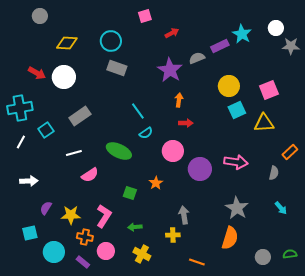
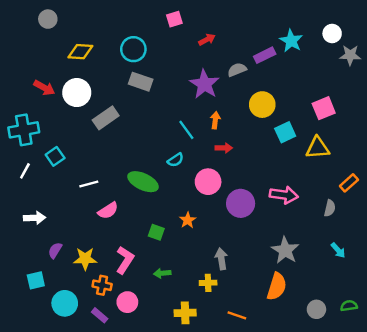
yellow circle: (229, 86) -> (262, 105), moved
cyan line: (138, 111) -> (186, 130), moved
gray rectangle: (80, 116) -> (106, 118), moved
yellow cross: (142, 254) -> (185, 313), moved, turned -30

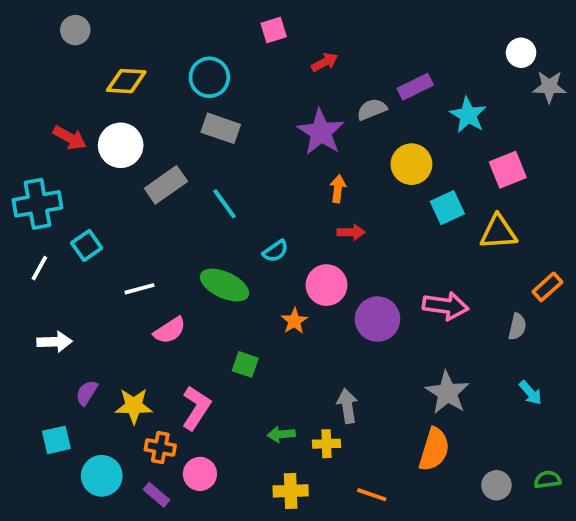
cyan star: (291, 41) -> (468, 115), moved
cyan line: (186, 130) -> (225, 204), moved
orange star: (188, 220) -> (294, 321), moved
green arrow: (162, 273) -> (281, 434), moved

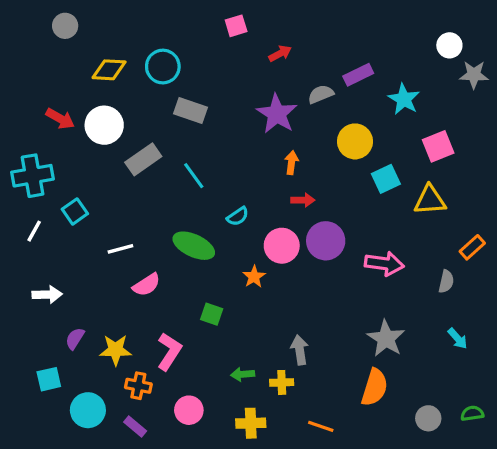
cyan circle: (209, 77) -> (163, 67), moved
purple circle: (377, 319) -> (326, 241), moved
pink circle: (200, 474) -> (189, 410), moved

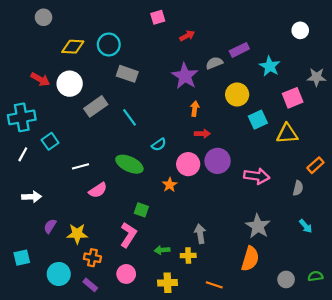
gray star: (474, 75) -> (317, 77), moved
pink L-shape: (169, 352) -> (128, 235), moved
cyan square: (49, 379) -> (22, 258), moved

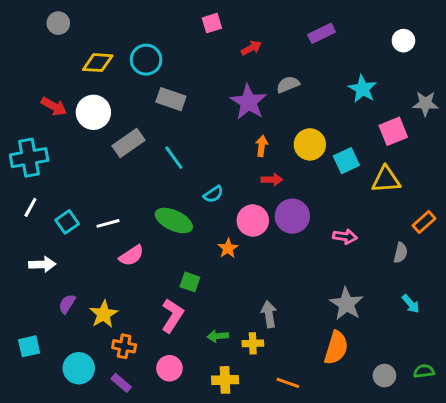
purple rectangle: (239, 50) -> (322, 33), moved
yellow circle: (237, 95) -> (310, 144), moved
cyan square: (50, 141) -> (67, 222), moved
pink arrow: (257, 176) -> (345, 237), size x0.7
yellow star: (77, 234) -> (104, 314), turned -30

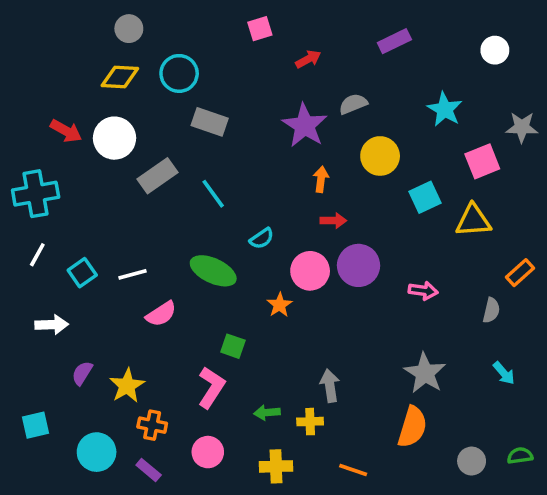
gray circle: (58, 23) -> (129, 29), moved
yellow circle: (310, 144) -> (380, 156), moved

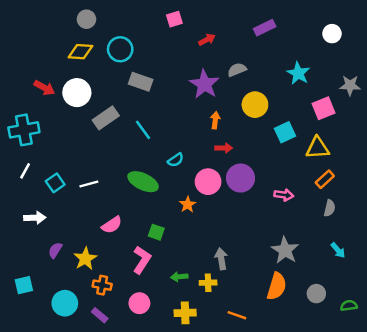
orange rectangle: (520, 273) -> (325, 179), moved
pink semicircle: (161, 314) -> (112, 225), moved
gray circle: (472, 461) -> (316, 294), moved

